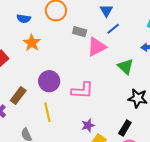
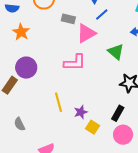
purple circle: (49, 81) -> (26, 68), moved
pink L-shape: (82, 90) -> (75, 62), moved
yellow line: (47, 112) -> (58, 102), moved

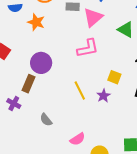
orange star: (21, 32) -> (36, 22), moved
yellow square: (93, 127) -> (114, 77), moved

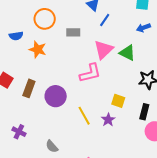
pink triangle: (93, 17) -> (104, 50), moved
purple circle: (41, 63) -> (56, 96), moved
brown rectangle: (28, 84) -> (29, 88), moved

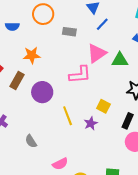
orange star: (38, 49) -> (32, 55), moved, turned -30
green triangle: (127, 53) -> (120, 60), turned -36

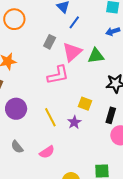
gray rectangle: (69, 32) -> (50, 42), moved, turned -64
purple circle: (42, 92) -> (16, 109), moved
pink semicircle: (60, 164) -> (47, 152), moved

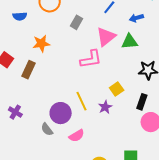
blue arrow: (113, 31) -> (136, 18), moved
gray rectangle: (50, 42) -> (77, 22), moved
yellow square: (85, 104) -> (117, 89), turned 32
purple circle: (16, 109) -> (61, 113), moved

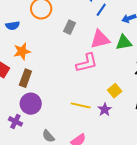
pink triangle: (106, 37) -> (100, 39), turned 30
orange star: (41, 43) -> (22, 51), moved
yellow line: (82, 101) -> (81, 105), turned -48
purple circle: (61, 113) -> (31, 104), moved

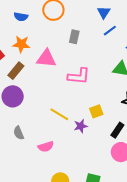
gray rectangle: (70, 27) -> (74, 37), turned -32
pink triangle: (100, 39) -> (46, 58), moved

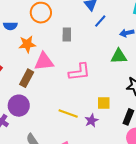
orange star: (21, 44) -> (27, 44), moved
brown rectangle: (16, 71) -> (27, 78), moved
yellow square: (96, 111) -> (104, 103), turned 32

